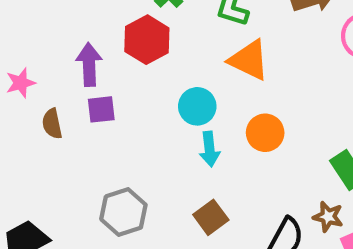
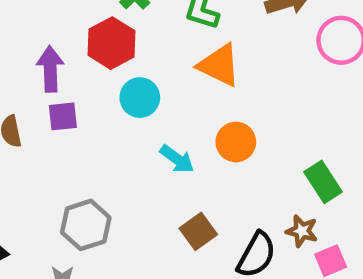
cyan circle: (197, 106) -> (140, 98), moved
cyan arrow: (210, 149) -> (177, 159), turned -48
brown square: (211, 217) -> (198, 231), moved

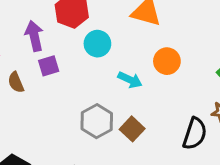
gray hexagon: (86, 225) -> (97, 121), moved
brown square: (198, 231) -> (132, 129), moved

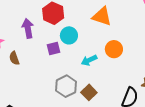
purple square: (49, 66) -> (53, 48), moved
cyan arrow: (130, 80) -> (89, 60), turned 126

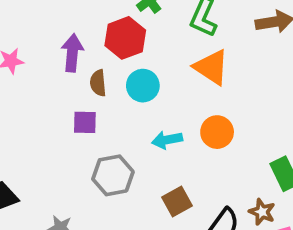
purple square: (53, 48) -> (85, 122), moved
brown semicircle: (14, 58) -> (98, 83), moved
brown square: (89, 92) -> (177, 202), moved

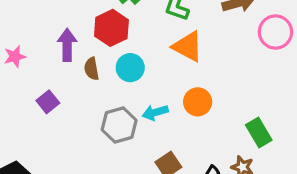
purple square: (85, 122) -> (48, 102), moved, turned -35
gray hexagon: (113, 175) -> (119, 125), moved

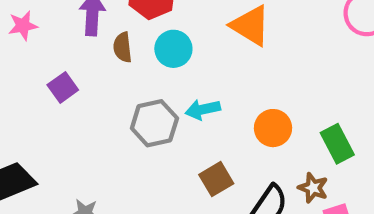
orange circle: (198, 102) -> (273, 128), moved

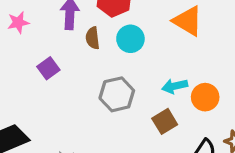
cyan arrow: (203, 110) -> (175, 86), moved
brown square: (216, 179) -> (165, 121), moved

